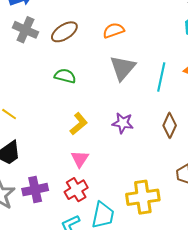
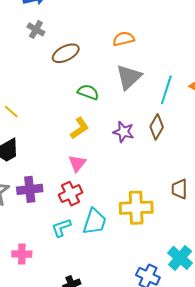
gray cross: (25, 30) -> (36, 29), size x0.7
brown ellipse: (64, 32) -> (66, 53), moved
green semicircle: (65, 76) -> (88, 92), moved
brown diamond: (170, 125) -> (157, 127), moved

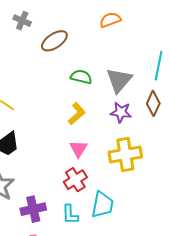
gray triangle: (129, 77) -> (119, 80), moved
purple cross: (30, 189) -> (33, 209), moved
yellow cross: (136, 208) -> (125, 154), moved
cyan L-shape: (61, 228) -> (70, 214), turned -65

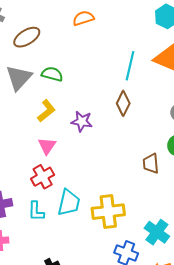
gray triangle: (119, 80) -> (19, 78), moved
purple star: (121, 112) -> (82, 121), moved
yellow cross: (125, 154) -> (108, 212), moved

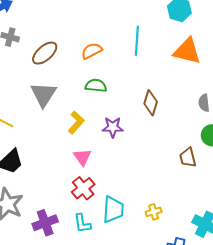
orange semicircle: (83, 18) -> (92, 51), moved
cyan line: (130, 66) -> (137, 41), moved
green semicircle: (52, 74) -> (96, 86), moved
yellow cross: (108, 212) -> (154, 212), size x0.5

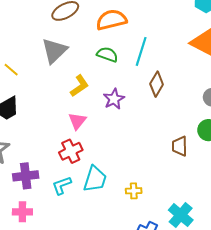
cyan line: (137, 41) -> (141, 51), moved
orange semicircle: (92, 51) -> (111, 20), size x1.4
purple star: (113, 127) -> (114, 99), turned 30
cyan L-shape: (82, 223) -> (62, 185), turned 65

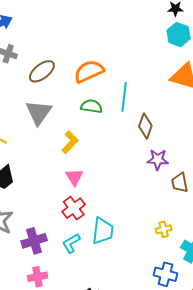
purple star: (114, 99) -> (158, 160), moved, turned -30
yellow cross: (134, 191) -> (164, 229), moved

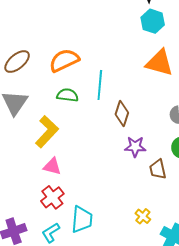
yellow L-shape: (70, 142) -> (47, 132), size x1.4
pink triangle: (74, 177) -> (52, 166), turned -42
yellow cross: (164, 229) -> (143, 216), turned -35

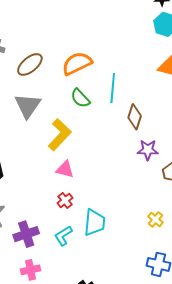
green semicircle: (67, 95) -> (80, 98), turned -140
red cross: (52, 197) -> (65, 200), size x0.7

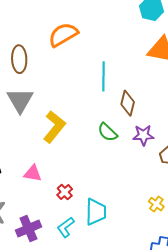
orange semicircle: (77, 63) -> (63, 35), moved
brown ellipse: (30, 64) -> (19, 59), turned -48
green semicircle: (80, 98) -> (108, 132), moved
pink triangle: (65, 169) -> (33, 173), moved

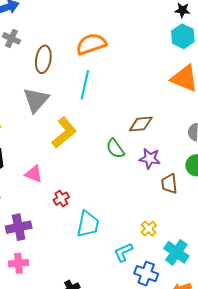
cyan line: (104, 76) -> (85, 85), moved
brown diamond: (128, 103) -> (141, 124), turned 60
cyan L-shape: (66, 227) -> (123, 252), moved

